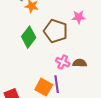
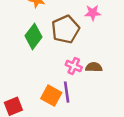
brown pentagon: (56, 31) -> (65, 29), turned 30

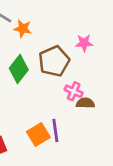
pink cross: (74, 66) -> (74, 91), moved
orange square: (51, 96) -> (38, 134), turned 30

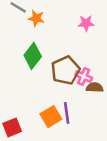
pink star: (84, 43) -> (86, 23), moved
brown pentagon: (54, 61) -> (65, 70), moved

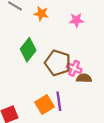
orange star: (36, 18) -> (41, 14), moved
brown pentagon: (65, 70) -> (58, 63), turned -30

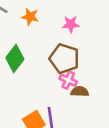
brown pentagon: (58, 63) -> (64, 59), moved

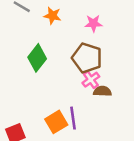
pink cross: (68, 80) -> (91, 80), turned 30

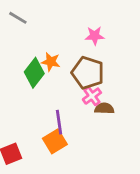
orange star: (52, 16) -> (51, 62), moved
purple line: (73, 118) -> (59, 122), moved

